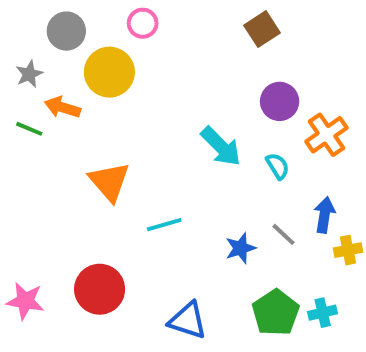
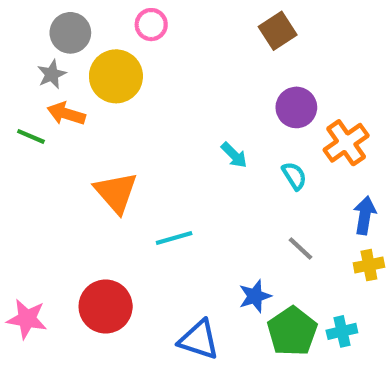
gray star: (29, 74) -> (52, 74), moved
cyan arrow: (221, 146) -> (234, 155), size x0.6
blue arrow: (325, 215) -> (365, 215), moved
blue star: (240, 248) -> (255, 296), moved

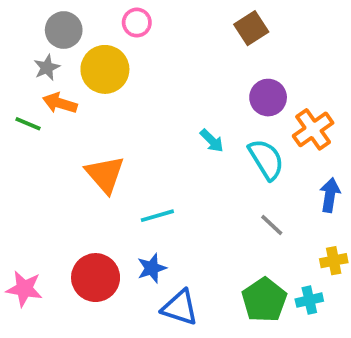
cyan semicircle: (294, 176) -> (266, 159), size x1.6
yellow cross: (369, 265) -> (334, 261), moved
blue star: (255, 296) -> (152, 268), moved

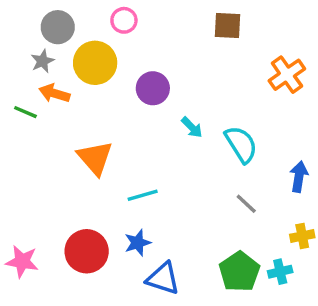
brown square: (251, 28) -> (228, 25), turned 36
purple circle: (268, 98) -> (153, 88), moved
orange cross: (313, 129) -> (287, 75), moved

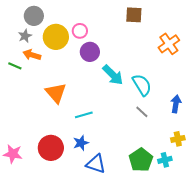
pink circle: (124, 20) -> (80, 31), moved
cyan arrow: (192, 127) -> (113, 75), size x1.6
gray line: (246, 204) -> (142, 112), moved

